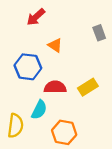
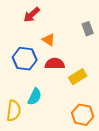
red semicircle: (55, 87) -> (55, 64), moved
orange hexagon: (64, 132) -> (83, 115), moved

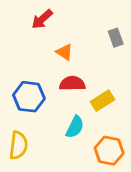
blue hexagon: (25, 59) -> (29, 97), moved
cyan semicircle: (35, 97) -> (75, 127), moved

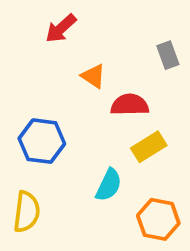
red semicircle: (72, 84) -> (130, 105), moved

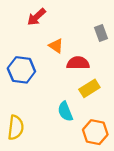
blue hexagon: (42, 141) -> (21, 70), moved
cyan semicircle: (109, 185) -> (65, 111), turned 132

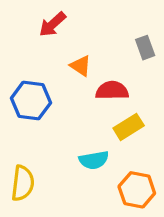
cyan semicircle: (65, 111) -> (94, 160), turned -78

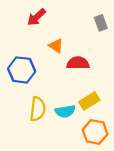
gray rectangle: (145, 48) -> (101, 23), moved
yellow rectangle: (129, 127) -> (89, 101), moved
yellow semicircle: (23, 183) -> (38, 109), moved

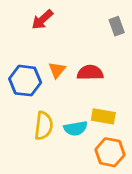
orange triangle: (56, 46) -> (57, 70), moved, turned 35
yellow rectangle: (89, 101) -> (103, 116), turned 42

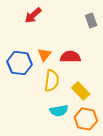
yellow rectangle: (103, 116) -> (81, 91), turned 36
yellow semicircle: (44, 126) -> (52, 81), moved
cyan semicircle: (75, 128) -> (59, 111), moved

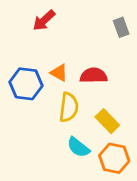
orange triangle: (44, 55) -> (59, 73), turned -40
cyan semicircle: (59, 111) -> (78, 147), turned 48

